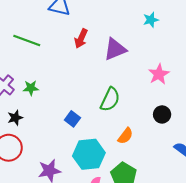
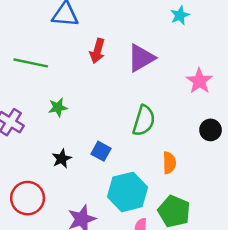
green star: (31, 88) -> (58, 107), moved
black star: (15, 118) -> (62, 159), moved
orange semicircle: (125, 136) -> (169, 163), turned -30

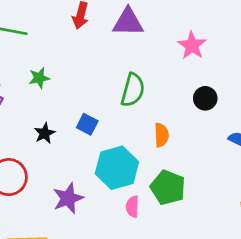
purple triangle: (141, 58) -> (128, 22), turned 32

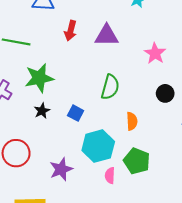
green star: (39, 78) -> (39, 78), size x1.8
black star: (45, 133) -> (42, 111), moved

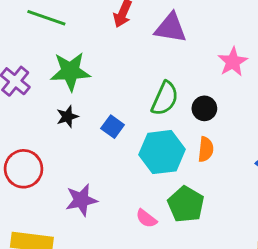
black circle: (165, 93) -> (204, 108), moved
orange semicircle: (132, 121) -> (206, 149), moved
cyan hexagon: (98, 146) -> (162, 152), moved
pink semicircle: (110, 175) -> (146, 218), turned -63

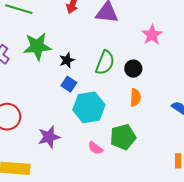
black star: (67, 117) -> (67, 60), moved
cyan hexagon: (162, 152) -> (89, 107), moved
green pentagon: (186, 204) -> (123, 137), turned 30

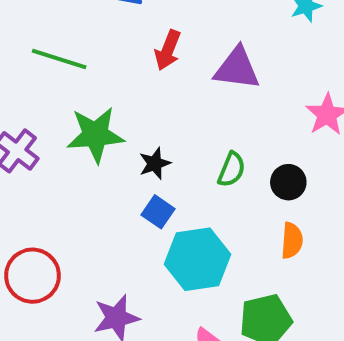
green semicircle: (105, 63) -> (232, 170), size x0.7

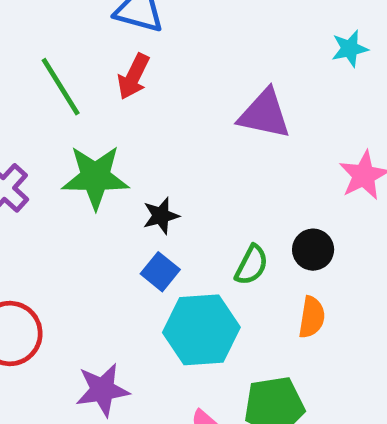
red arrow: (168, 50) -> (133, 77), moved
green line: (59, 59) -> (61, 87), turned 36
green semicircle: (232, 170) -> (252, 265), moved

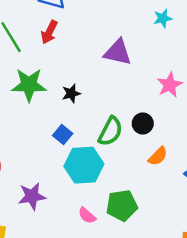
black star: (161, 216) -> (71, 93), moved
green semicircle: (252, 265) -> (110, 131), size x1.4
orange semicircle: (312, 317) -> (158, 156), moved, turned 35

